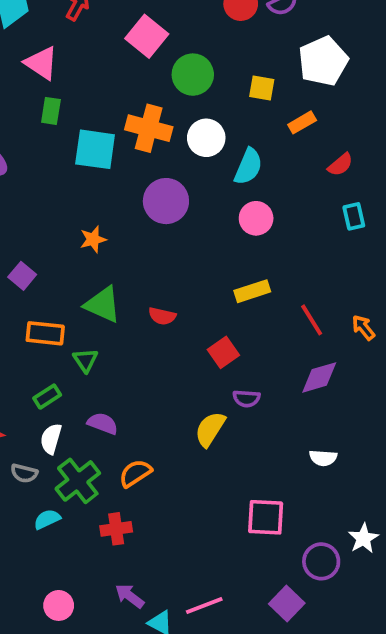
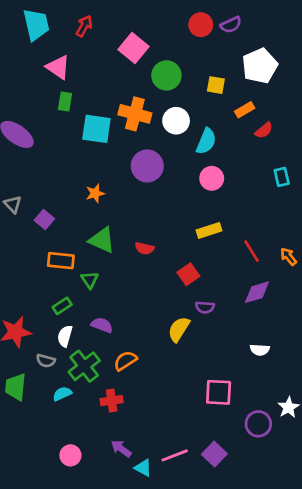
red semicircle: (340, 165) -> (264, 130), moved
purple square: (287, 604) -> (214, 454), moved

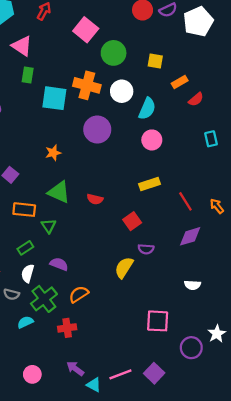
white pentagon: (260, 66) -> (198, 22), moved

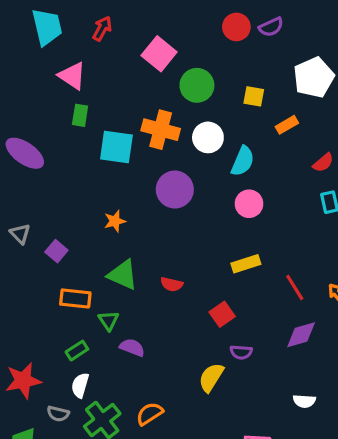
white pentagon: (198, 22) -> (314, 77), moved
red semicircle: (196, 99) -> (323, 163), moved
purple semicircle: (59, 264) -> (132, 347), moved

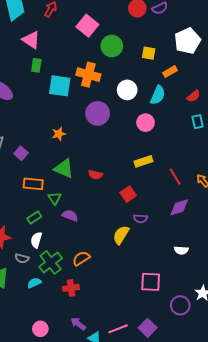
white circle: (208, 137) -> (127, 90), moved
cyan semicircle: (243, 161) -> (158, 95), moved

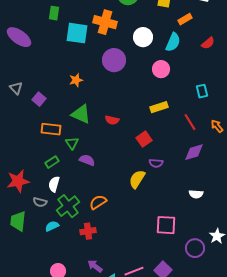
cyan rectangle: (198, 122) -> (202, 91), moved

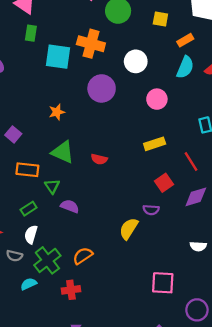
cyan semicircle: (173, 42) -> (185, 67), moved
red square: (144, 139) -> (164, 183), moved

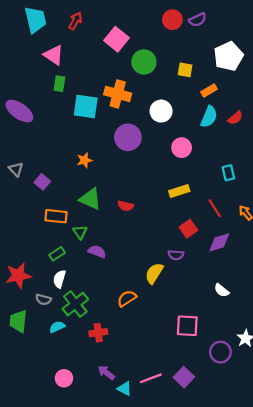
white semicircle: (198, 246) -> (222, 290), turned 35
orange semicircle: (83, 256) -> (127, 298), moved

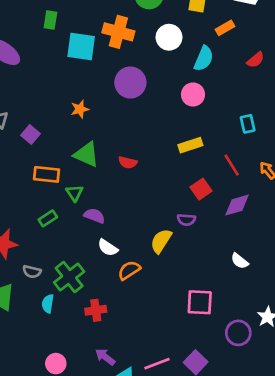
white circle: (161, 111) -> (169, 37), moved
cyan semicircle: (209, 117) -> (204, 59), moved
white semicircle: (59, 279) -> (108, 248), moved, turned -72
cyan semicircle: (57, 327) -> (48, 304), turned -56

